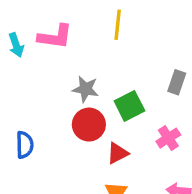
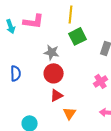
green square: (129, 106) -> (78, 36), moved
blue semicircle: (25, 145) -> (16, 73), moved
red triangle: (118, 153) -> (57, 95), moved

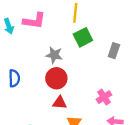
pink cross: (101, 81) -> (104, 97), moved
red triangle: (57, 95) -> (60, 103), turned 32

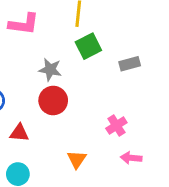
gray rectangle: (114, 51) -> (130, 64), turned 56
red triangle: (60, 103) -> (19, 133), moved

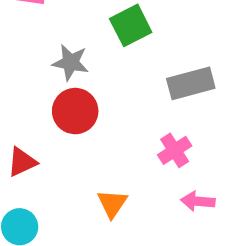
gray rectangle: (130, 64) -> (191, 83), moved, size x1.4
red triangle: (19, 133) -> (22, 162), turned -30

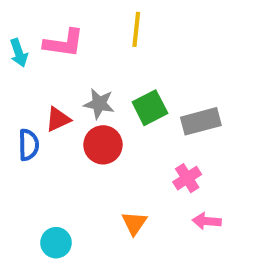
green square: (131, 25) -> (150, 108), moved
red triangle: (22, 162) -> (58, 119), moved

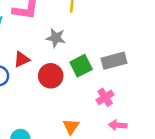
gray star: (99, 104) -> (56, 38), moved
green square: (150, 108) -> (81, 66), moved

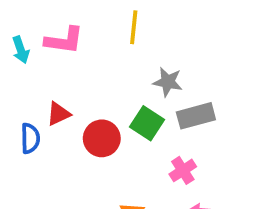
gray star: (56, 38) -> (168, 82), moved
green square: (81, 66) -> (147, 123), turned -30

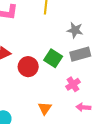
gray star: (168, 82) -> (75, 30), moved

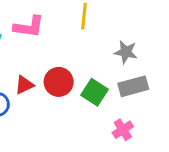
red circle: (28, 67) -> (59, 82), moved

